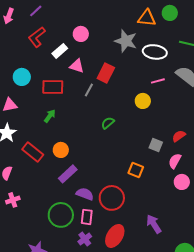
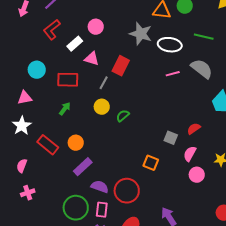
yellow circle: (143, 101) -> (102, 107), moved

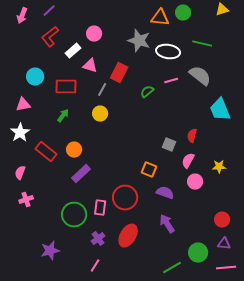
green semicircle: (123, 116) -> (147, 92), moved
red semicircle: (194, 129) -> (192, 136), turned -40
purple semicircle: (100, 187) -> (165, 193), moved
pink rectangle: (102, 210) -> (100, 208), moved

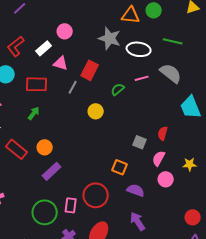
red L-shape: (50, 37) -> (16, 46), moved
yellow circle: (100, 114) -> (96, 111), moved

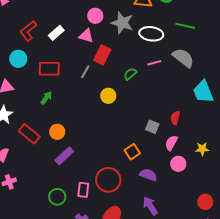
pink circle: (65, 31) -> (95, 16), moved
pink triangle: (61, 63) -> (86, 36), moved
orange square: (120, 167) -> (132, 152), turned 35
green circle: (45, 212) -> (57, 197), size x0.7

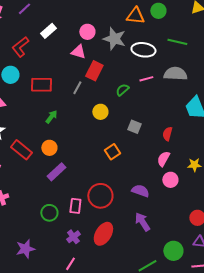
white rectangle: (56, 33) -> (48, 31), moved
gray semicircle: (183, 58) -> (175, 74), turned -35
green arrow: (46, 98) -> (51, 117), moved
gray square: (152, 127) -> (134, 127), moved
orange square: (132, 152) -> (112, 152), moved

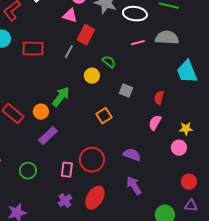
green semicircle: (122, 90) -> (109, 62), moved, turned 80
green arrow: (51, 117) -> (61, 97), moved, size x1.5
pink circle: (170, 180) -> (179, 148), moved
green circle: (49, 213) -> (28, 171), moved

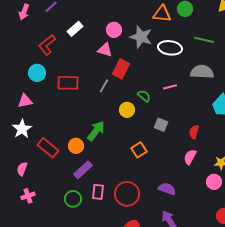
pink line: (138, 43) -> (170, 87), moved
pink rectangle: (67, 170) -> (98, 192), moved
green circle: (28, 171) -> (73, 199), moved

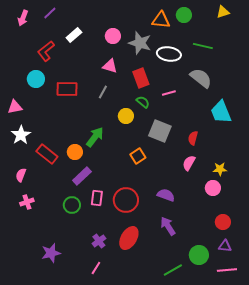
pink triangle: (105, 50) -> (110, 66), moved
red rectangle: (121, 69) -> (141, 78), moved, turned -48
gray semicircle: (202, 72) -> (201, 78), turned 35
pink triangle: (25, 101) -> (15, 107), moved
gray square: (161, 125) -> (160, 131), size x1.6

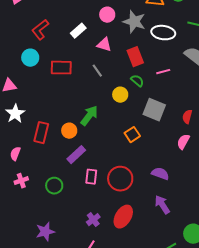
white rectangle: (74, 35) -> (78, 31), moved
gray line: (103, 92) -> (97, 71), turned -64
red rectangle: (47, 154) -> (41, 133), turned 65
green circle: (72, 205) -> (54, 186), moved

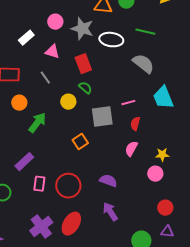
pink line: (163, 72) -> (128, 103), moved
gray square: (154, 110) -> (102, 117), turned -30
orange circle: (69, 131) -> (19, 103), moved
purple cross: (93, 220) -> (41, 227), size x1.6

